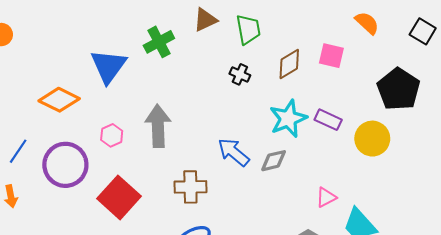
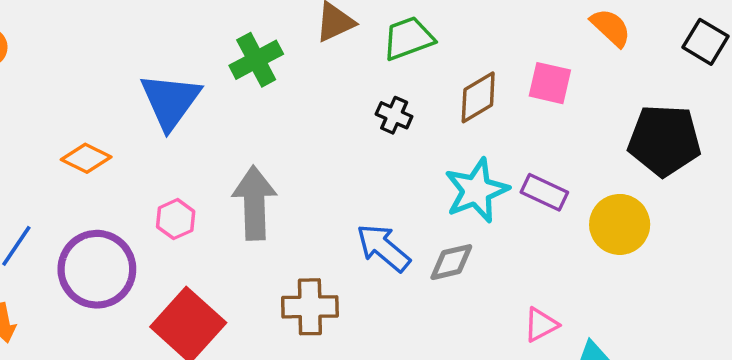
green trapezoid: (248, 29) -> (408, 38), turned -100
black pentagon: (399, 89) -> (664, 140), turned -30
orange diamond: (59, 100) -> (86, 158), size x0.7

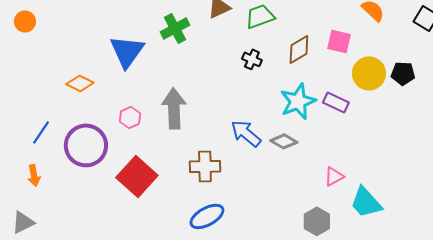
black pentagon: (664, 140) -> (403, 73), size x0.6
yellow circle: (620, 224) -> (369, 73), moved
gray diamond: (451, 262) -> (284, 141), turned 44

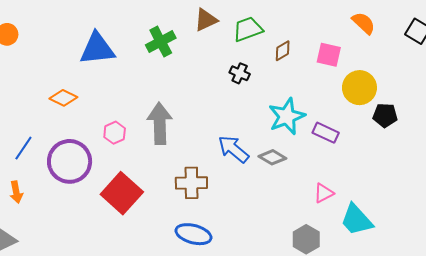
brown diamond: (299, 49) -> (283, 51), moved, size x0.7
blue triangle: (127, 51) -> (97, 49), moved, turned 48
black pentagon: (403, 73) -> (385, 115), moved
purple rectangle: (336, 102) -> (326, 133), moved
blue ellipse: (207, 216) -> (193, 234), turned 44

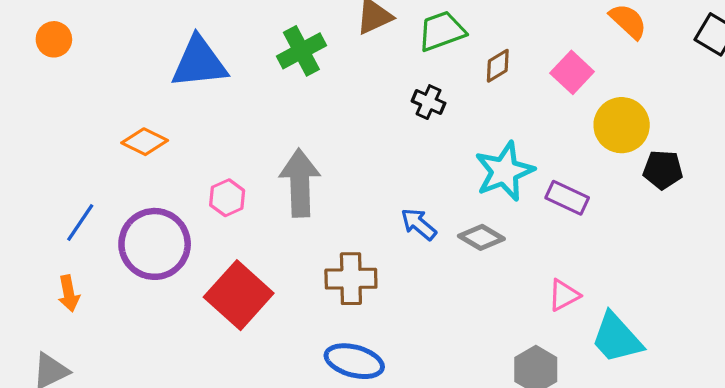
pink square: (329, 55) -> (572, 72), turned 30
blue arrow: (233, 149) -> (419, 224), size x0.7

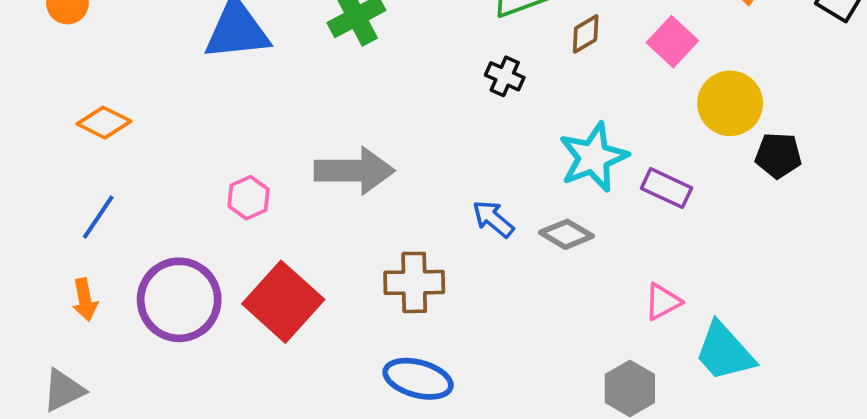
orange diamond: (145, 142) -> (104, 123), moved
gray arrow: (300, 183) -> (354, 171), turned 92
pink hexagon: (227, 198) -> (249, 198), moved
purple circle: (155, 244) -> (179, 300), moved

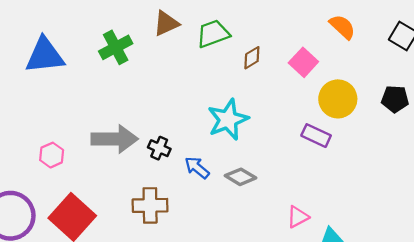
black cross: (505, 76) -> (159, 148), moved
black pentagon: (778, 155) -> (395, 99), moved
cyan star: (593, 157) -> (228, 120), moved
purple rectangle: (667, 188) -> (316, 136), moved

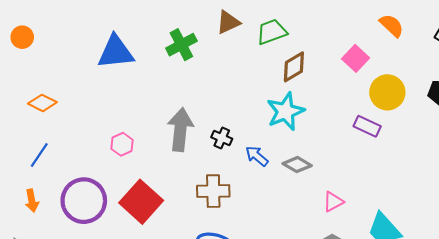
brown diamond: (252, 58) -> (294, 67), moved, size x1.4
gray arrow: (115, 139) -> (180, 129), turned -84
pink triangle: (298, 217) -> (333, 202), moved

